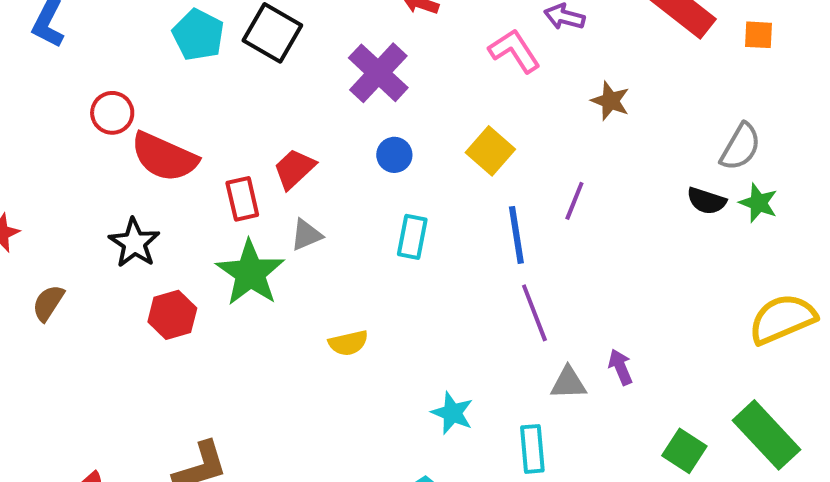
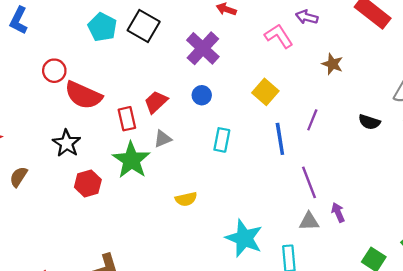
blue circle: (394, 155) -> (202, 95), moved
black semicircle: (706, 201) -> (369, 122), moved
purple line: (534, 313) -> (309, 182), moved
cyan star: (452, 413) -> (244, 238), size x1.6

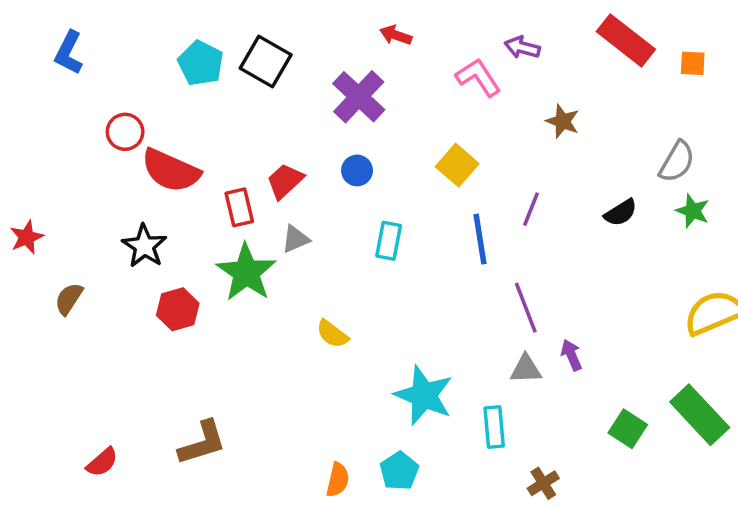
black semicircle: (369, 122) -> (621, 213), turned -50
yellow semicircle: (186, 199) -> (332, 334), turned 50

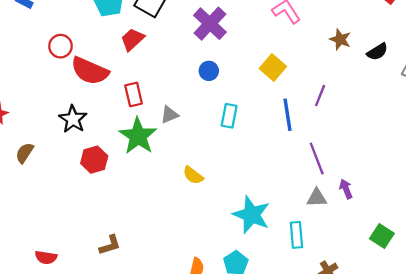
red trapezoid: (285, 181) -> (132, 39), moved
black semicircle: (621, 213) -> (377, 52), moved
brown L-shape: (202, 443) -> (110, 245), size x0.7
red semicircle: (102, 462) -> (46, 257), turned 50

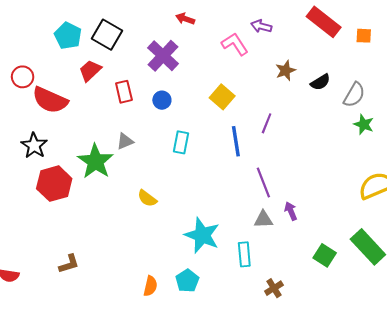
brown star: (340, 39) -> (286, 71), turned 30
red rectangle: (134, 94) -> (124, 92), moved
red hexagon: (94, 160) -> (54, 184), size x1.4

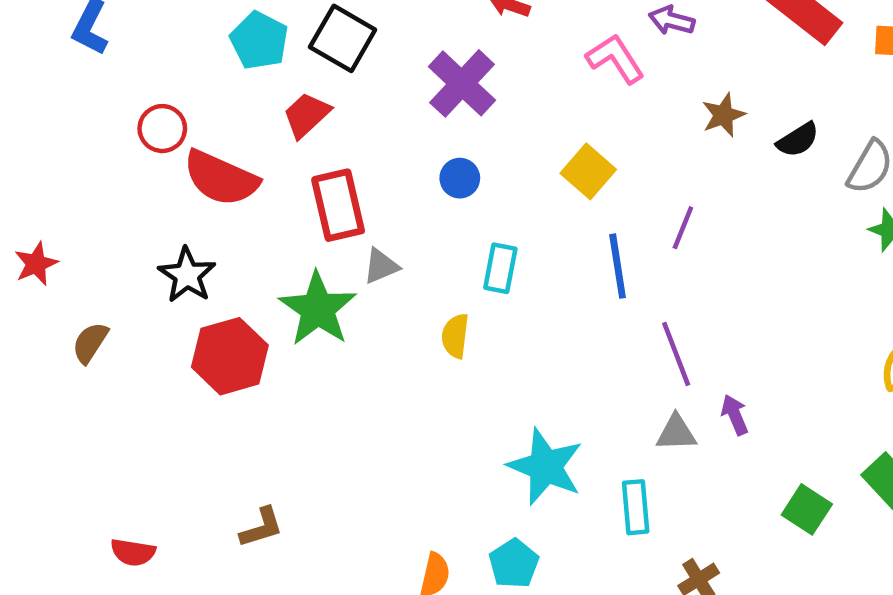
red rectangle: (124, 92) -> (338, 205), moved, size x1.4
yellow semicircle: (147, 198) -> (455, 336), moved, turned 60

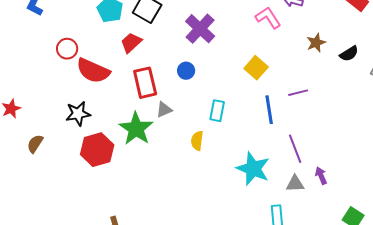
blue circle: (460, 178) -> (186, 71), moved
purple line: (683, 228) -> (298, 93), turned 54
black star: (187, 275) -> (78, 114), turned 30
cyan star: (545, 467) -> (253, 169), moved

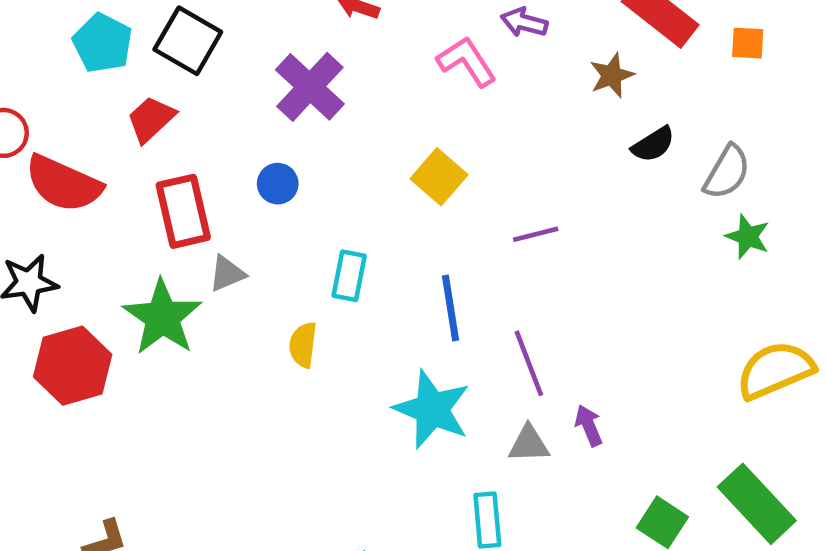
brown star: (316, 43) -> (612, 75), moved
blue line: (269, 110) -> (450, 308), moved

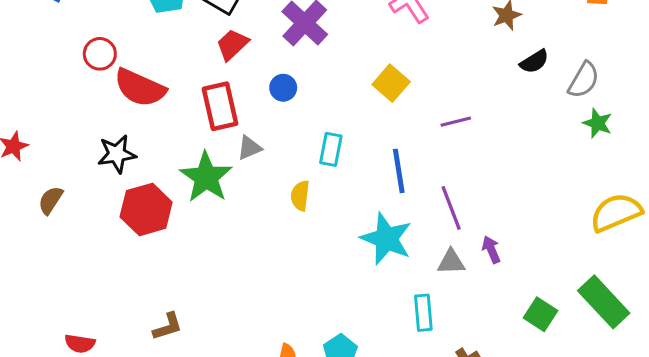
red trapezoid: (151, 119) -> (232, 45), moved

